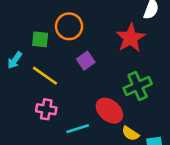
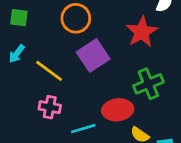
green square: (40, 39) -> (19, 18), moved
purple square: (86, 61) -> (93, 55), size x1.6
red ellipse: (109, 111) -> (118, 110), turned -48

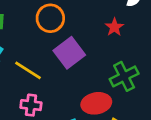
red star: (142, 32) -> (114, 27), size x0.6

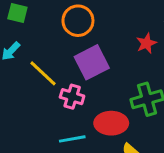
pink cross: (31, 105) -> (72, 97), moved

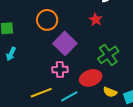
yellow line: (43, 73) -> (41, 93), moved, turned -45

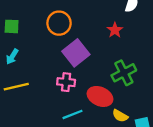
red ellipse: (91, 78) -> (100, 96), turned 35
yellow line: (41, 93) -> (16, 87), moved

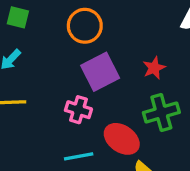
red star: (115, 30) -> (154, 68), moved

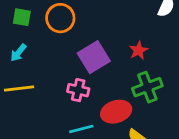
orange circle: (85, 26) -> (60, 18), moved
red ellipse: (122, 139) -> (116, 112), turned -48

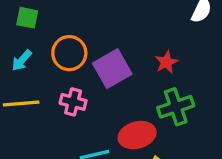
orange circle: (60, 18) -> (69, 53), moved
pink cross: (78, 90) -> (73, 102), moved

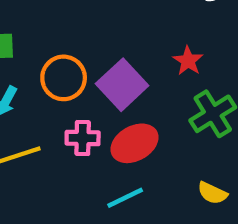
red ellipse: (137, 135) -> (134, 143), moved

